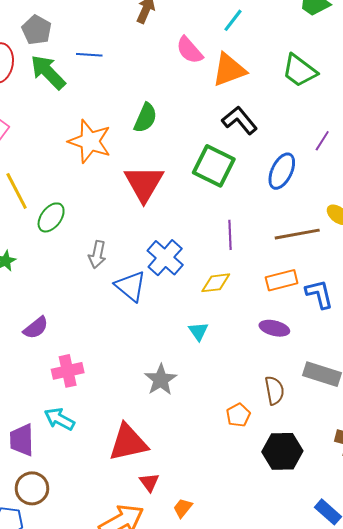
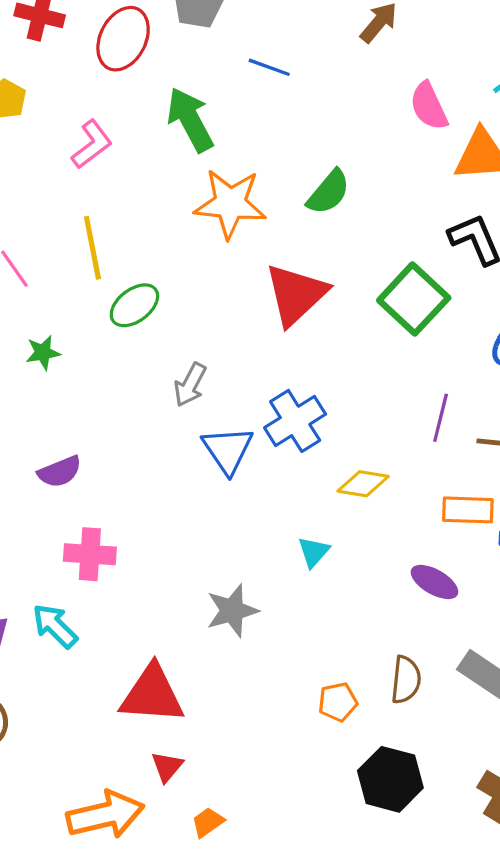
green arrow: (48, 72) -> (190, 120), moved
orange star: (90, 141) -> (230, 204), turned -30
purple line: (230, 235) -> (441, 418), moved

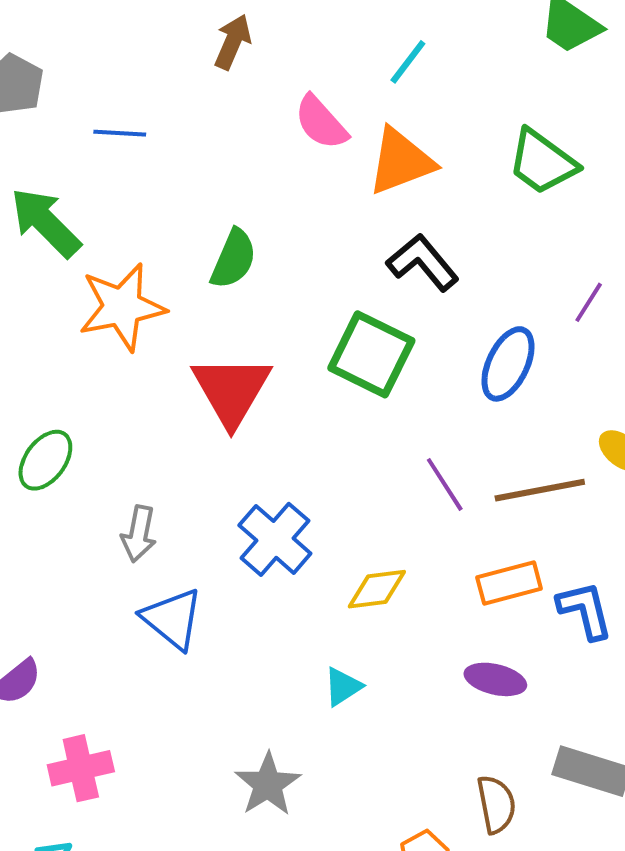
purple line: (441, 418) -> (445, 484), turned -30
blue triangle: (228, 450) -> (172, 619), moved
cyan triangle: (314, 552) -> (343, 687), turned 32

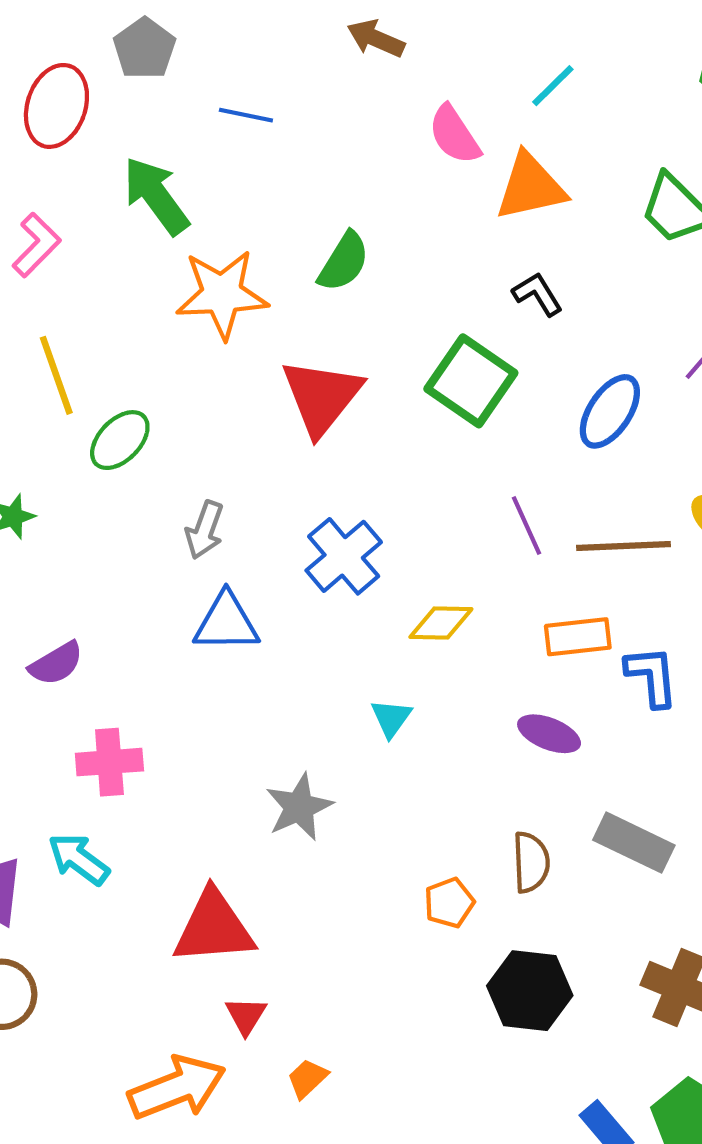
brown arrow: (233, 42) -> (376, 38), turned -98
black L-shape: (423, 262) -> (538, 294), size x0.7
blue triangle: (172, 619) -> (226, 622), turned -48
cyan triangle: (343, 687) -> (391, 718), turned -30

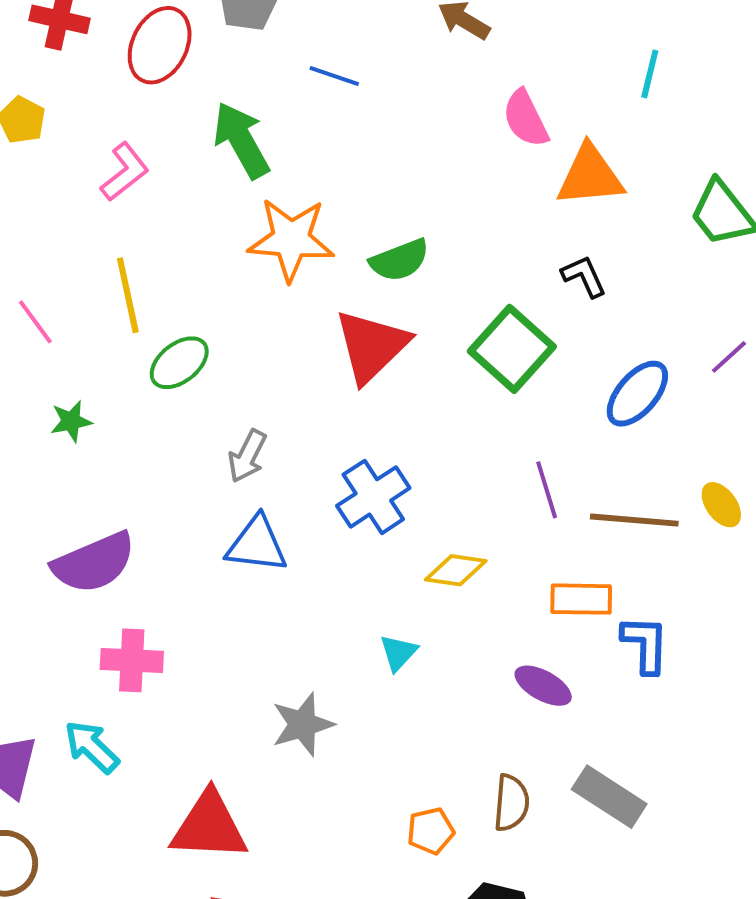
cyan line: (553, 86) -> (650, 74), moved, turned -39
green semicircle: (344, 262) -> (400, 260), moved, turned 30
purple semicircle: (56, 664) -> (94, 563), size x1.6

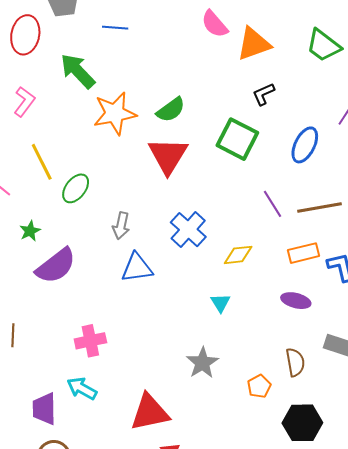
black L-shape: (584, 276) -> (264, 94), turned -75
purple semicircle: (94, 563) -> (56, 266), moved
gray star: (303, 724) -> (202, 363), moved

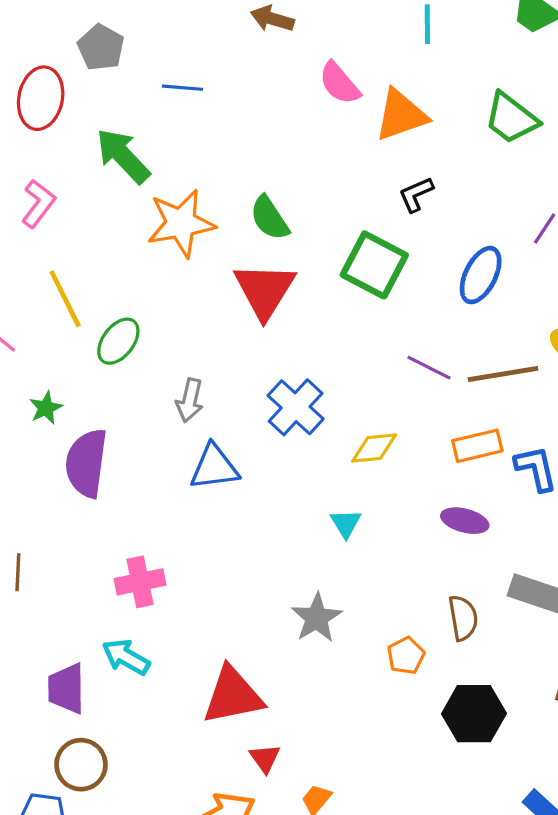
green semicircle: (171, 110) -> (269, 218), turned 92
purple line: (272, 204) -> (429, 368), turned -32
purple semicircle: (56, 266) -> (86, 463), turned 135

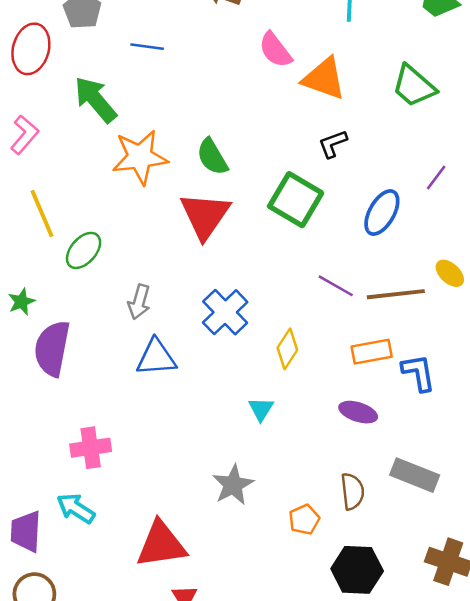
orange triangle: (401, 115) -> (324, 79), turned 36
yellow diamond: (374, 448) -> (287, 349), turned -54

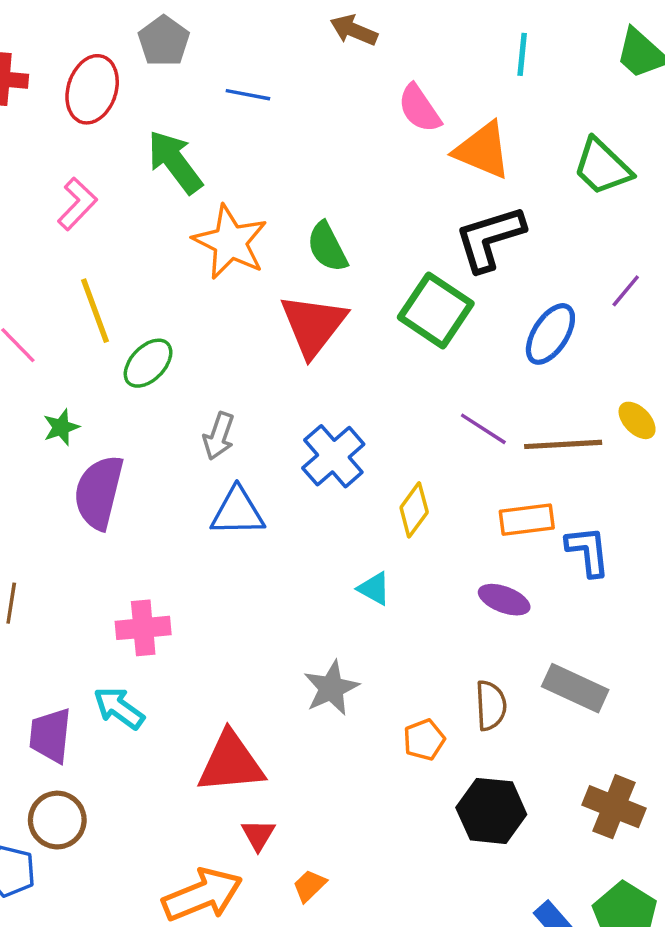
black L-shape: (333, 144) -> (490, 238), size x1.8
orange star: (140, 157) -> (230, 242), turned 30
cyan triangle: (261, 409) -> (374, 589), turned -36

